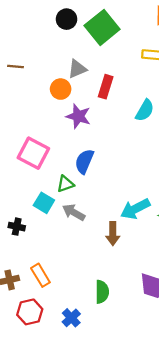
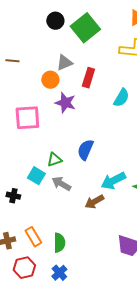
pink square: (33, 153) -> (27, 118), moved, turned -32
blue semicircle: (84, 161) -> (85, 150), moved
brown arrow: (113, 234) -> (94, 202), turned 60
green semicircle: (102, 292) -> (59, 243), moved

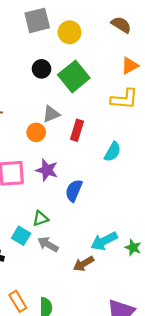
purple star: (65, 103) -> (47, 170), moved
blue semicircle: (85, 150) -> (74, 191), moved

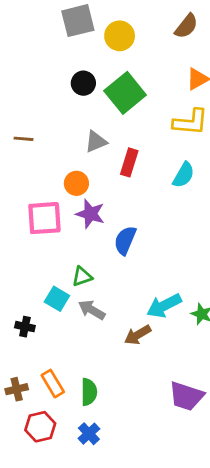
brown semicircle: (121, 25) -> (186, 26), turned 96
orange circle: (36, 132) -> (76, 183), moved
cyan semicircle: (113, 152) -> (184, 175), moved

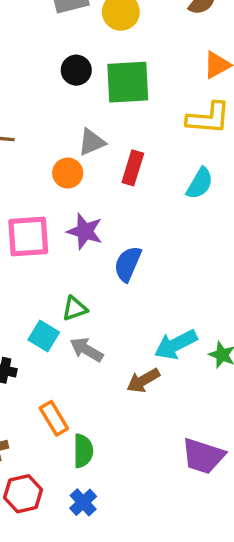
green square: (125, 93) -> (128, 82), turned 36
orange circle: (76, 183) -> (68, 173), moved
orange rectangle: (53, 384) -> (54, 418), moved

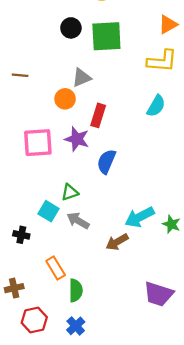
red rectangle: (133, 168) -> (98, 115), moved

